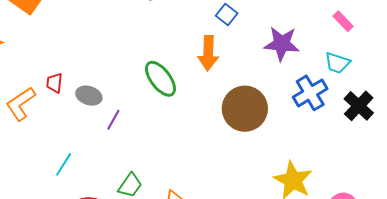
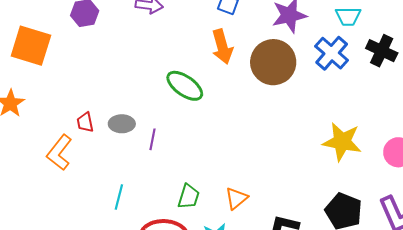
brown circle: (245, 109) -> (273, 62), moved

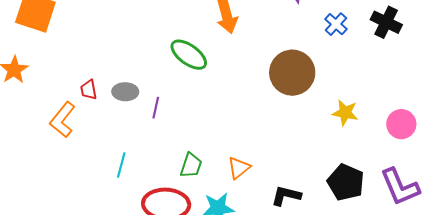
blue cross: (332, 53) -> (336, 24), size x0.7
brown circle: (273, 62) -> (292, 73), moved
yellow star: (342, 142) -> (345, 113), size x0.7

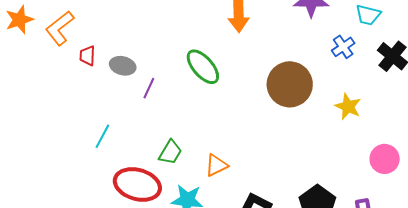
green ellipse: (189, 55) -> (203, 67), moved
yellow star: (345, 113) -> (348, 107), moved
orange L-shape: (62, 120) -> (60, 28), moved

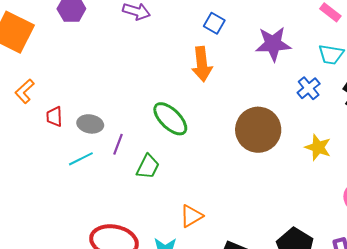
orange L-shape: (60, 28) -> (25, 91), size x0.7
cyan line: (102, 136) -> (81, 159), moved, turned 40
green trapezoid: (170, 152) -> (148, 167), moved

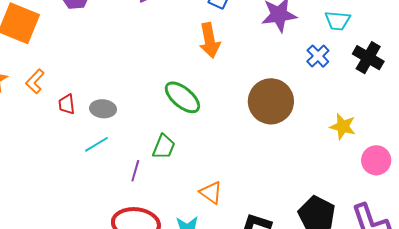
purple line: (118, 144) -> (135, 171), moved
yellow star: (318, 147) -> (343, 127), moved
orange triangle: (191, 216) -> (211, 193), turned -50

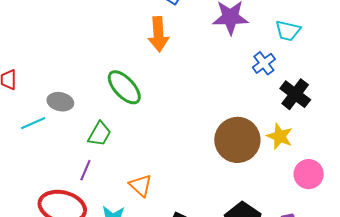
black cross: (368, 58) -> (295, 94), moved
brown circle: (271, 101) -> (237, 140), moved
gray ellipse: (103, 109) -> (60, 102), moved
purple line: (135, 171) -> (85, 170), moved

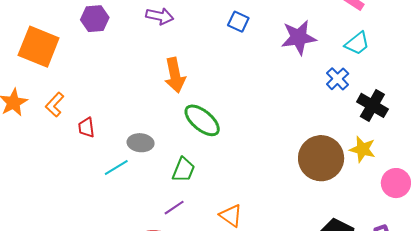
cyan trapezoid: (288, 31) -> (357, 43), turned -44
orange arrow: (158, 34) -> (175, 75), moved
purple line: (85, 170) -> (174, 208), turned 40

